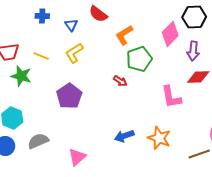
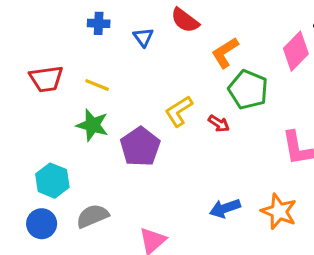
yellow L-shape: (74, 53) -> (179, 111), moved
green pentagon: (139, 59) -> (248, 90), turned -30
green star: (21, 76) -> (92, 125), moved

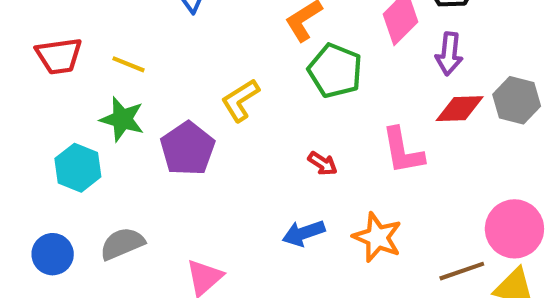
red arrow: (219, 124) -> (323, 163), moved
cyan hexagon: (52, 181) -> (78, 168), moved

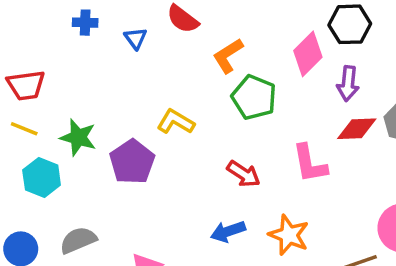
yellow line: (129, 64) -> (24, 129), moved
yellow L-shape: (240, 100) -> (176, 122), turned 63
red arrow: (323, 163) -> (244, 174), size x1.4

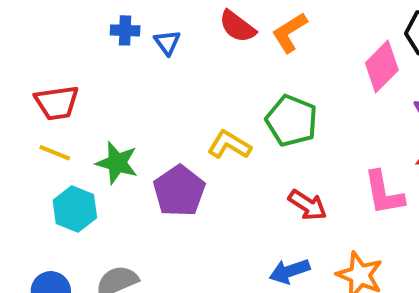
blue triangle: (136, 38) -> (167, 42), moved
orange L-shape: (228, 56) -> (290, 32), moved
green pentagon: (254, 97) -> (292, 121), moved

